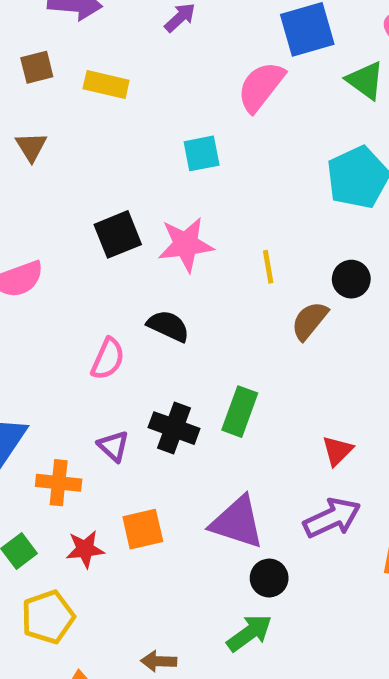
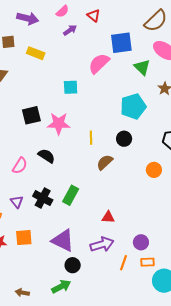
black circle: (351, 279) -> (124, 139), moved
red triangle: (337, 451) -> (108, 217), turned 40

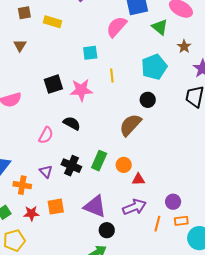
yellow line: (91, 138) -> (112, 76), moved
brown semicircle: (105, 162) -> (130, 125), size x1.4
orange circle: (154, 170) -> (124, 165), moved

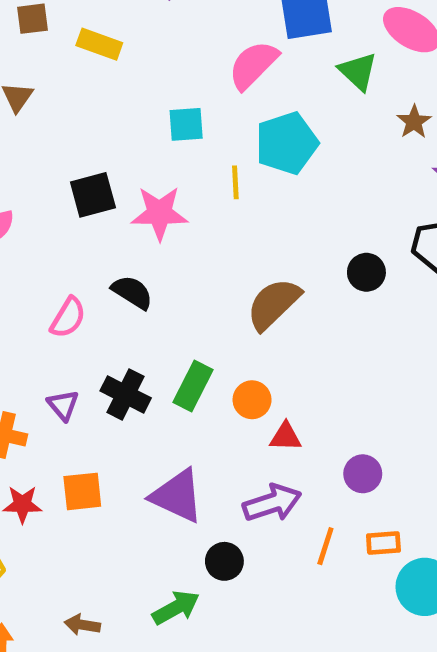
cyan pentagon: (154, 67) -> (287, 143), moved
black circle: (148, 100) -> (366, 272), moved
purple circle: (173, 202) -> (363, 474), moved
black circle: (107, 230) -> (224, 561), moved

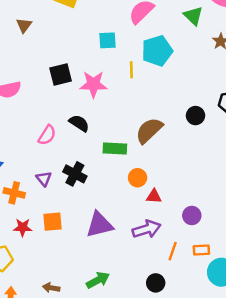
green rectangle: (193, 386) -> (115, 148), moved, turned 65
purple triangle: (177, 496) -> (100, 225), turned -40
black circle: (224, 561) -> (156, 283), moved

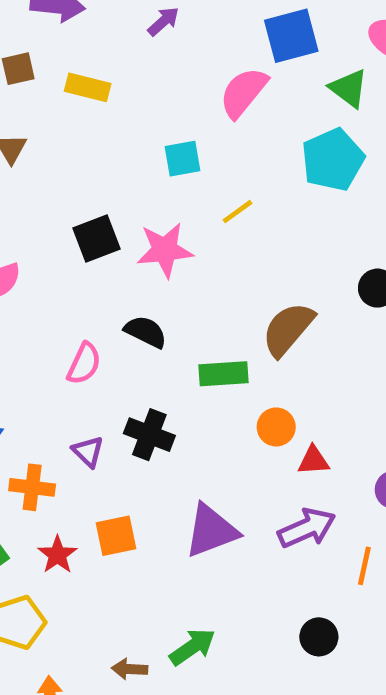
cyan pentagon: (157, 51) -> (333, 160), moved
yellow line: (131, 70) -> (237, 212), turned 63
red star: (23, 227) -> (57, 555), turned -30
green arrow: (98, 280) -> (192, 647), moved
black circle: (156, 283) -> (319, 637), moved

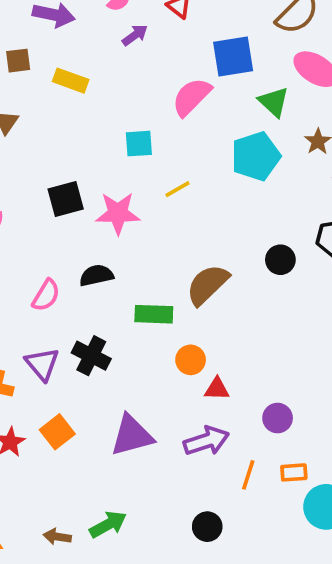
black semicircle: (146, 332) -> (96, 275), turned -44
purple triangle: (88, 452) -> (42, 364), size x1.4
orange square: (116, 536) -> (57, 432), turned -32

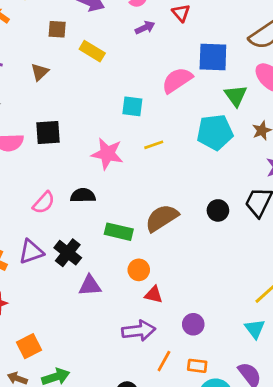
black square: (66, 199) -> (48, 133), moved
purple triangle: (42, 364) -> (31, 252), turned 40
orange square: (57, 432) -> (29, 346), moved
purple triangle: (132, 435) -> (90, 286), moved, size x0.7

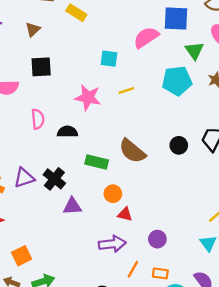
black square: (48, 133) -> (41, 67), moved
pink semicircle: (44, 203) -> (38, 119), moved, turned -48
brown semicircle: (162, 218) -> (132, 151), turned -108

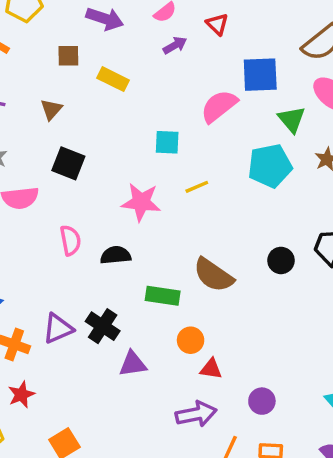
black square: (41, 67) -> (68, 163), turned 30

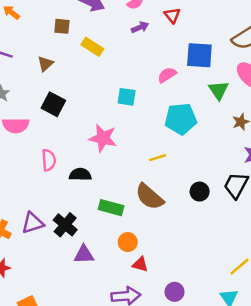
pink semicircle: (219, 106) -> (167, 75), size x0.7
cyan pentagon: (270, 166) -> (181, 119), moved
yellow line: (197, 187) -> (158, 158), moved

